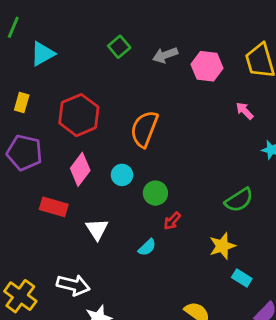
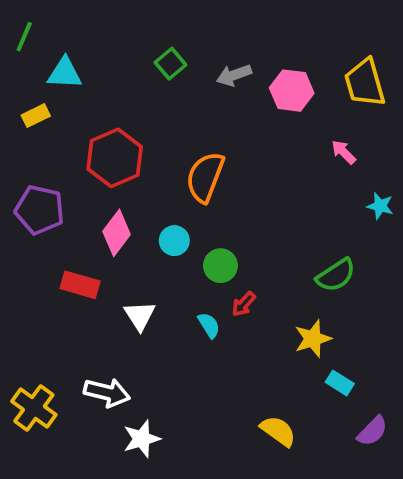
cyan triangle: (43, 54) -> (65, 73), turned 32
yellow rectangle: (22, 102) -> (36, 116), moved, turned 48
cyan semicircle: (147, 247) -> (209, 325), moved, turned -78

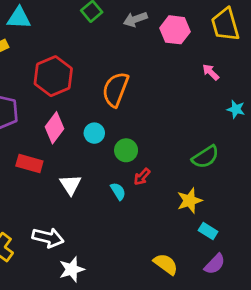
purple semicircle: (372, 431) -> (215, 264), moved

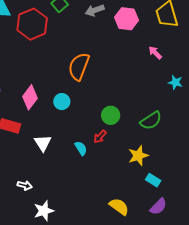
red hexagon: (53, 76) -> (32, 24), moved
green circle: (126, 150) -> (111, 115), moved
white arrow: (48, 238) -> (25, 185), size x0.6

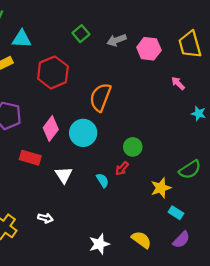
red hexagon: (32, 24) -> (53, 72), moved
cyan circle: (62, 102) -> (83, 133), size x1.6
green semicircle: (151, 121) -> (190, 170), moved
white star: (44, 211) -> (99, 244), moved

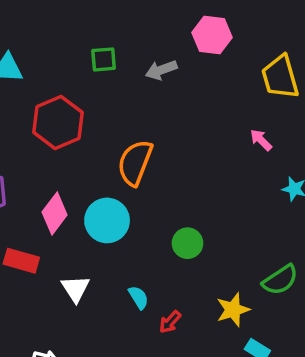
green square: (81, 34) -> (104, 59), turned 35
pink hexagon: (149, 49) -> (212, 35), moved
red arrow: (122, 168) -> (170, 322), moved

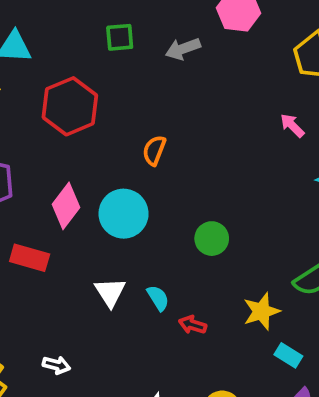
orange semicircle: (135, 163) -> (154, 150), size x0.6
white triangle: (76, 289) -> (110, 292), moved
red arrow: (170, 322) -> (193, 325), turned 65

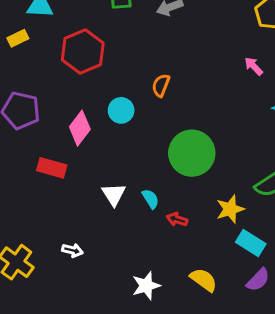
orange semicircle: (154, 150) -> (161, 85), moved
cyan circle: (124, 214) -> (121, 110), moved, size x0.7
green circle: (212, 239) -> (192, 153), size x1.8
cyan rectangle: (288, 355) -> (251, 243), size x1.4

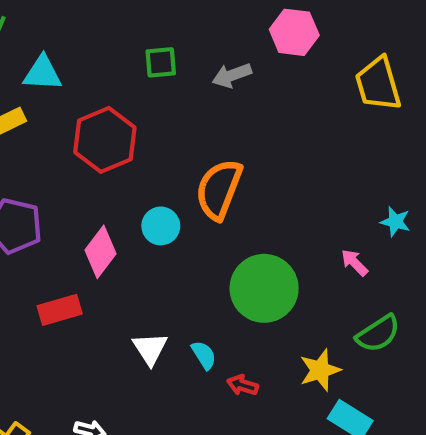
pink arrow: (254, 66) -> (354, 263), moved
orange semicircle: (161, 85) -> (219, 189), size x1.8
red rectangle: (52, 168) -> (60, 310), turned -32

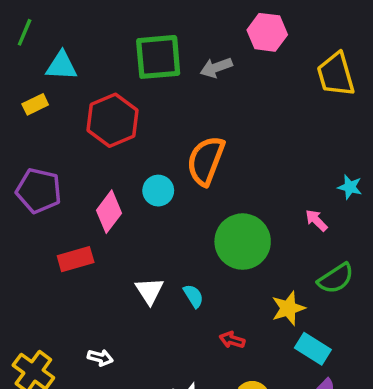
green square: (161, 62) -> (158, 57), size x1.8
red arrow: (243, 385) -> (232, 340), moved

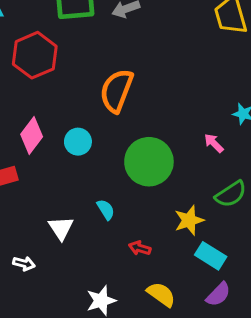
cyan circle: (158, 191) -> (78, 142), moved
white triangle: (149, 291) -> (61, 228), moved

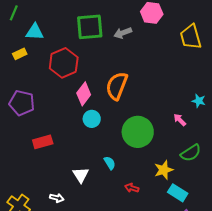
pink diamond: (32, 135) -> (84, 94), moved

